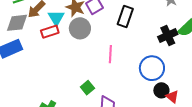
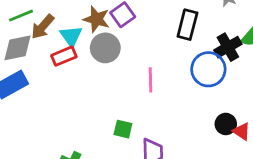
black rectangle: (125, 16) -> (187, 25), moved
blue circle: (152, 68) -> (208, 69), moved
green square: (87, 88) -> (123, 129), turned -32

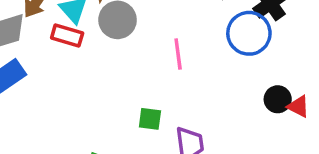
red rectangle: (64, 56) -> (67, 35), turned 45

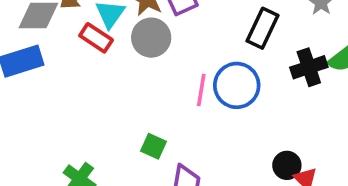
blue circle: (249, 33) -> (237, 85), moved

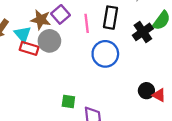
red rectangle: (96, 38) -> (29, 48), moved
pink line: (201, 90) -> (87, 23), moved

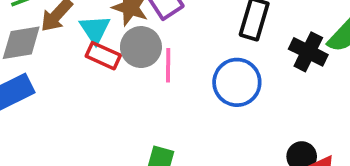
pink line: (87, 23) -> (168, 65), moved
black cross: (143, 32) -> (308, 52), turned -36

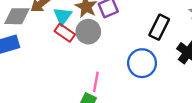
pink line: (168, 65) -> (96, 82), moved

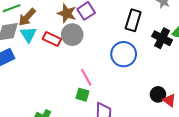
cyan triangle: (63, 16) -> (28, 34), moved
pink line: (96, 82) -> (86, 77), turned -30

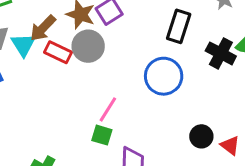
brown arrow: (27, 17) -> (43, 28), moved
pink line: (86, 77) -> (108, 109), turned 60
black circle: (158, 94) -> (201, 136), moved

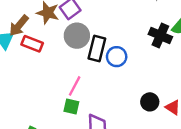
black rectangle: (179, 26) -> (97, 49), moved
gray circle: (88, 46) -> (77, 36), moved
blue circle: (164, 76) -> (117, 57), size x0.7

